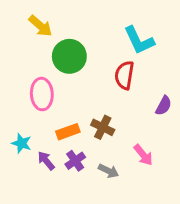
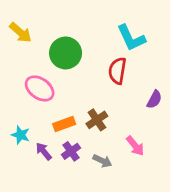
yellow arrow: (40, 26) -> (20, 33), moved
pink ellipse: (42, 94) -> (40, 88), turned -52
brown cross: (103, 127) -> (97, 120), turned 30

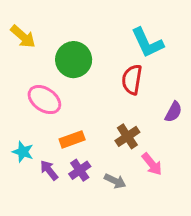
brown cross: (97, 120) -> (127, 136), moved

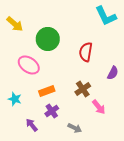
cyan L-shape: (147, 43) -> (106, 16), moved
purple arrow: (49, 170) -> (32, 125), moved
gray arrow: (115, 181) -> (75, 128), moved

